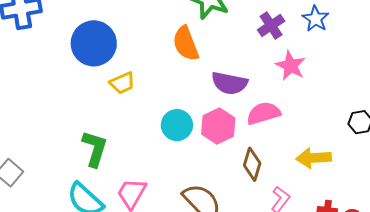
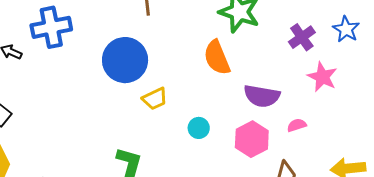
pink semicircle: (263, 113) -> (297, 125), size x0.6
cyan circle: (177, 125) -> (199, 128), moved, size x0.7

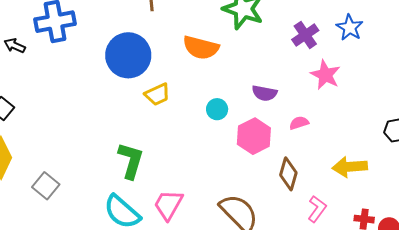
orange semicircle: (217, 58) -> (201, 48), moved, turned -54
purple semicircle: (262, 96) -> (265, 93), size x0.7
cyan circle: (199, 128) -> (217, 109), moved

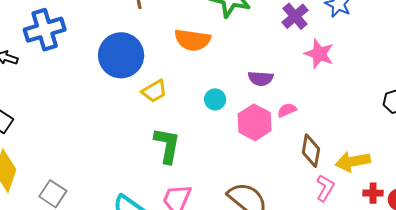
pink semicircle: (299, 123) -> (287, 110), moved
green L-shape: (131, 161) -> (167, 145), moved
yellow arrow: (350, 167) -> (353, 162), moved
brown diamond: (288, 174) -> (311, 151), moved

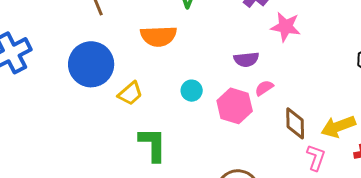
purple semicircle: (261, 78) -> (246, 59), moved

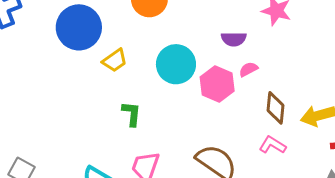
cyan circle: (192, 91) -> (176, 64), size x1.8
green L-shape: (153, 144) -> (132, 114), size x0.7
pink L-shape: (316, 158) -> (273, 145), moved, turned -84

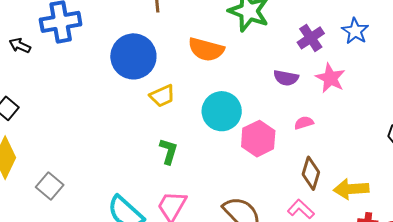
purple semicircle: (234, 39) -> (286, 78), moved
pink semicircle: (248, 69) -> (304, 123), moved

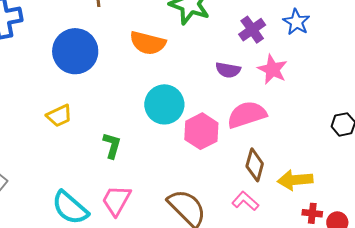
yellow trapezoid: (162, 96) -> (59, 116), moved
pink semicircle: (304, 123) -> (247, 115), size x2.0

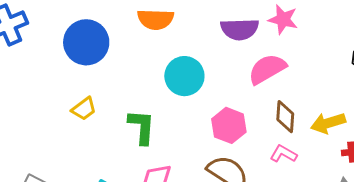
purple semicircle: (228, 70) -> (240, 29), size x1.5
pink hexagon: (201, 131) -> (229, 125), moved
green L-shape: (112, 145) -> (142, 127), size x1.4

